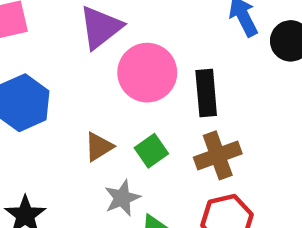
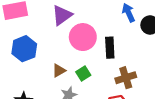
brown cross: (218, 155) -> (126, 78), moved

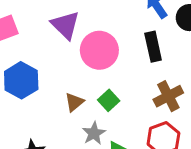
purple triangle: (62, 15) -> (65, 25), turned -30
black rectangle: (110, 48) -> (153, 47), moved

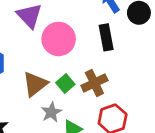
brown cross: (168, 96) -> (94, 83), moved
brown triangle: (74, 102) -> (35, 84), size x1.5

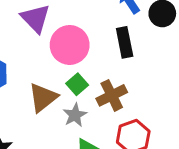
green square: (65, 83) -> (77, 84), moved
gray star: (51, 112) -> (75, 115), moved

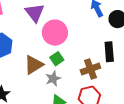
black rectangle: (125, 42) -> (109, 52), moved
brown cross: (112, 95) -> (90, 69), moved

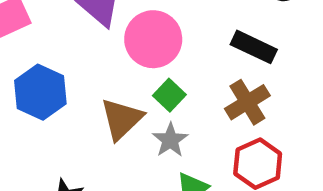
black rectangle: (109, 52) -> (254, 47), moved, turned -48

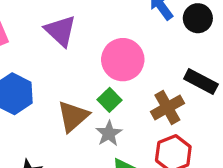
pink circle: (153, 39) -> (123, 60), moved
black rectangle: (254, 47) -> (201, 81), moved

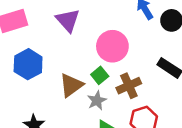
brown cross: (167, 107) -> (129, 86), moved

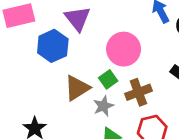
blue hexagon: (28, 64) -> (53, 46), moved

